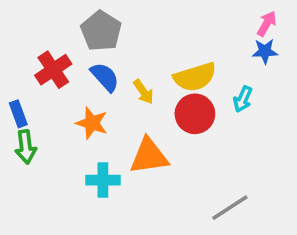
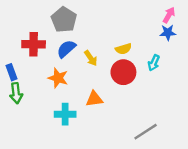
red cross: (53, 70) -> (34, 44), turned 35
blue semicircle: (105, 77) -> (66, 49), turned -90
yellow semicircle: (195, 77) -> (123, 49), size x0.6
orange triangle: (149, 156) -> (94, 99), size x0.7

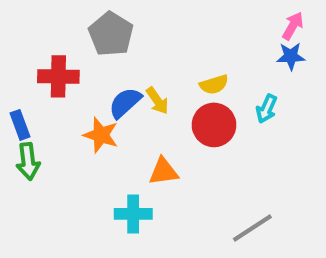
blue semicircle: (66, 49) -> (125, 103), moved
cyan cross: (65, 114) -> (133, 214), moved

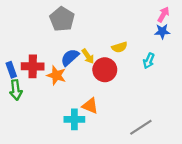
red cross: (58, 76) -> (33, 66), moved
red circle: (214, 125) -> (105, 70), moved
orange triangle: (163, 171) -> (90, 106), moved, turned 30

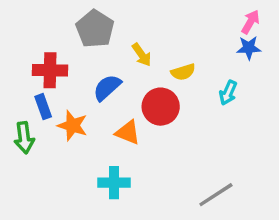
yellow arrow: (88, 56) -> (142, 55), moved
red cross: (33, 66) -> (50, 70), moved
blue rectangle: (11, 70) -> (43, 107), moved
orange star: (56, 75) -> (73, 126), moved
orange triangle: (90, 106) -> (128, 132), moved

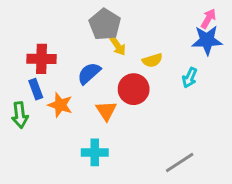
gray pentagon: (95, 29) -> (105, 24), moved
blue star: (249, 48) -> (207, 40), size x1.5
orange triangle: (128, 132) -> (106, 111), turned 35

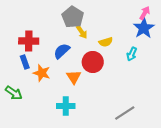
blue star: (207, 40) -> (144, 28), turned -30
green arrow: (20, 115) -> (14, 93), moved, turned -48

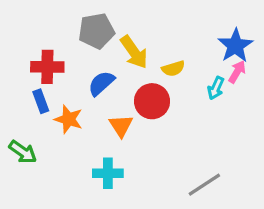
pink arrow: (145, 13) -> (237, 72), moved
gray pentagon: (73, 17) -> (96, 31), moved, turned 30
yellow arrow: (82, 32) -> (134, 52), size x1.5

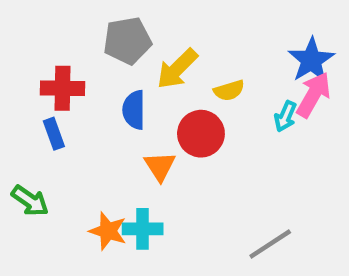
yellow arrow: (134, 52) -> (177, 69), turned 80
pink arrow: (237, 72) -> (313, 95), size x1.5
blue semicircle: (101, 83) -> (134, 110), turned -48
orange star: (69, 119) -> (108, 231), moved

